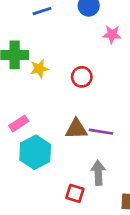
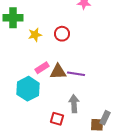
yellow star: (39, 69) -> (35, 35), moved
pink rectangle: (19, 123) -> (42, 68), moved

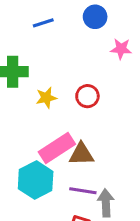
pink rectangle: (42, 68) -> (57, 148), size x1.6
purple line: (76, 74) -> (83, 191), moved

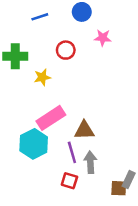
red circle: (87, 96) -> (66, 50), moved
brown triangle: (81, 154) -> (84, 130), moved
purple line: (83, 191) -> (72, 152), turned 65

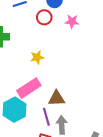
red circle: (66, 50) -> (44, 17), moved
yellow star: (42, 77) -> (37, 57), moved

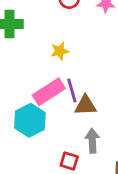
purple line: (46, 117) -> (72, 90), moved

